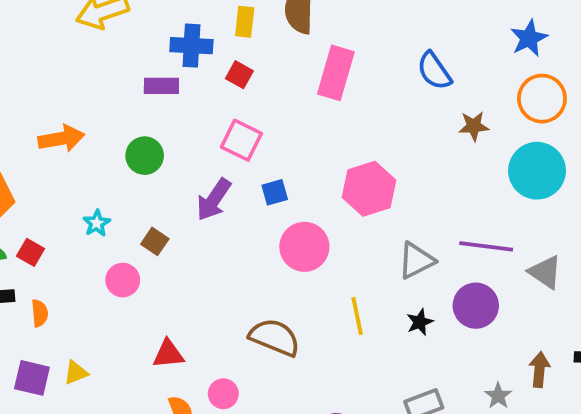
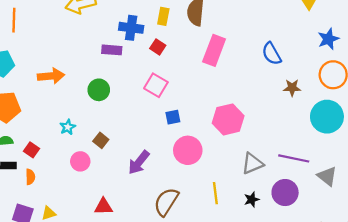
purple arrow: (214, 200) -> (139, 162), moved
red square: (30, 252) -> (31, 150), moved
brown semicircle: (275, 337) -> (166, 202), turned -84

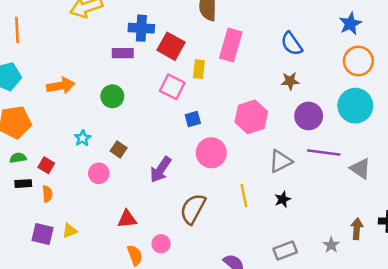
yellow rectangle: (163, 16) -> (199, 69), moved
red square: (158, 47) -> (171, 46), size x1.6
brown star: (292, 88) -> (290, 81), moved
purple circle: (285, 193) -> (309, 116), moved

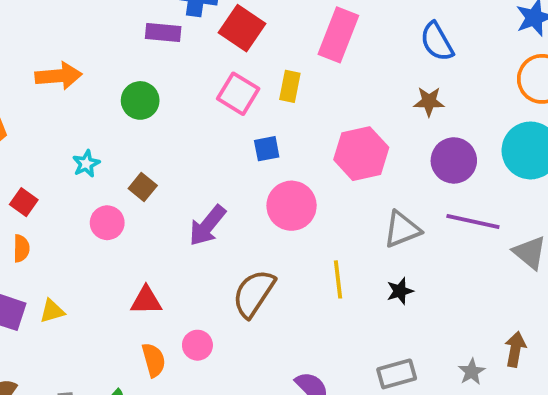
yellow rectangle: (199, 69) -> (290, 86), moved

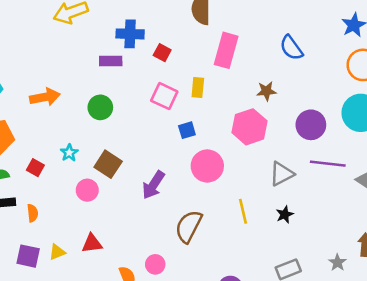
red square: (242, 28) -> (162, 53), size x0.6
brown star: (429, 102) -> (266, 91), moved
brown square: (143, 187) -> (108, 164), size x1.5
red square: (24, 202) -> (35, 168), moved
red triangle: (146, 301) -> (92, 243), moved

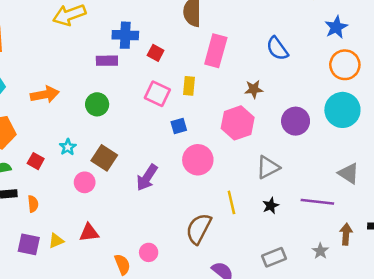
purple line: (328, 164) -> (317, 202), moved
brown semicircle: (189, 226) -> (199, 229), moved

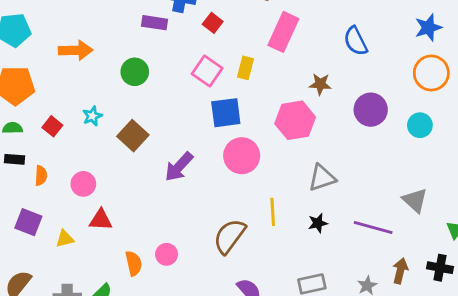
cyan circle: (342, 110) -> (420, 125), size x0.6
purple circle: (296, 121) -> (371, 110), moved
blue square: (179, 126) -> (226, 113), size x1.6
pink circle: (85, 182) -> (83, 184), moved
yellow triangle: (56, 241) -> (65, 239), moved

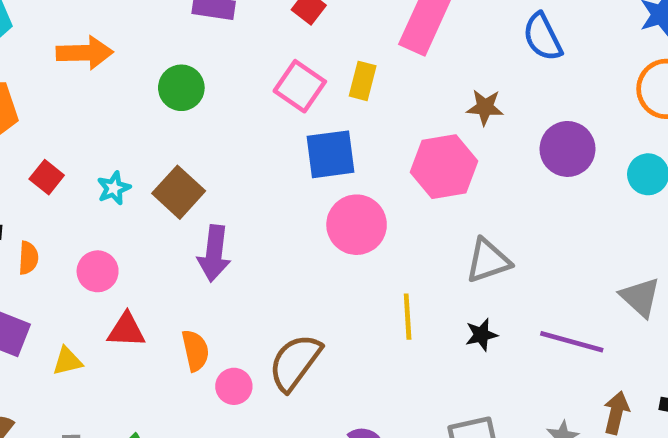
cyan star: (92, 116) -> (114, 188), moved
purple arrow: (179, 167) -> (214, 253), moved, turned -36
brown semicircle: (229, 236) -> (295, 362), moved
orange semicircle: (134, 263) -> (195, 350), moved

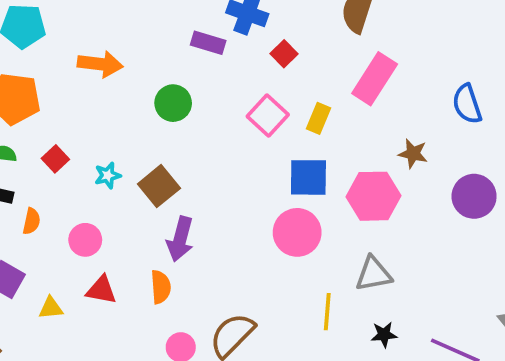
blue square: (331, 154) -> (308, 177), moved
gray triangle: (488, 261) -> (373, 274), moved
orange semicircle: (195, 350) -> (161, 287), moved

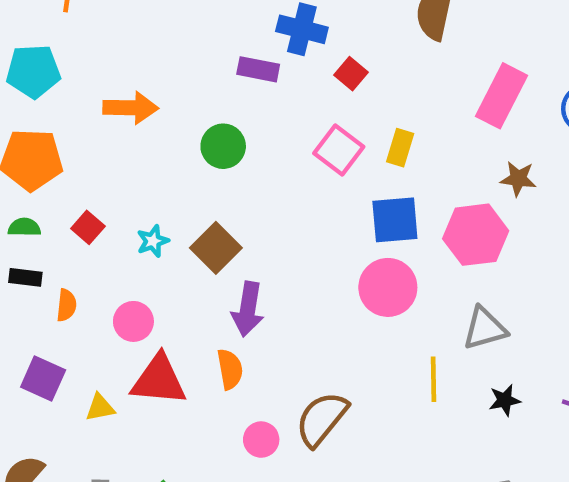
pink rectangle: (375, 79) -> (501, 96), moved
red triangle: (101, 290) -> (159, 380), size x1.5

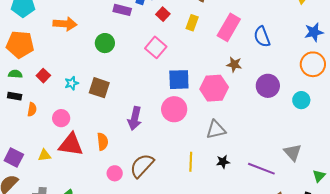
yellow rectangle: (400, 148) -> (192, 23), moved
brown square: (216, 248) -> (99, 88), turned -30
purple arrow: (248, 309) -> (135, 118), moved
purple square: (43, 378) -> (14, 158), moved
yellow line: (433, 379) -> (191, 162), moved

